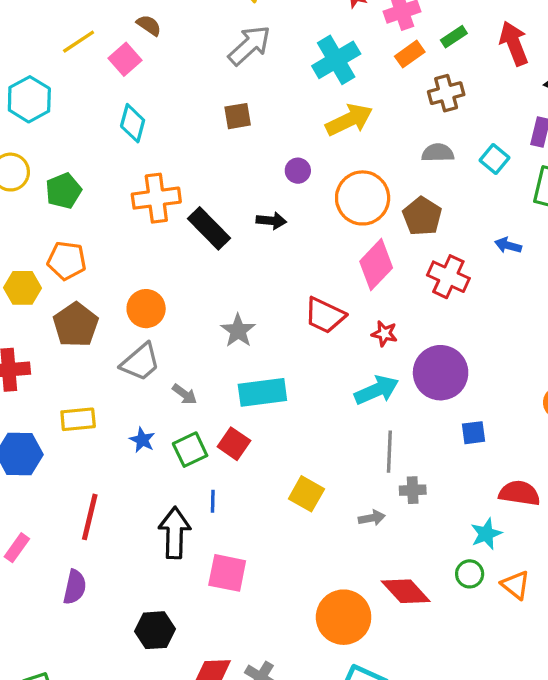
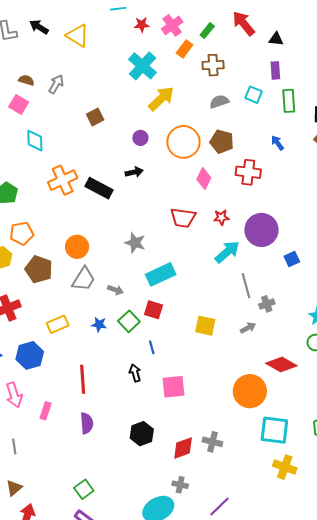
gray arrow: (249, 45) -> (56, 84), moved, size x0.7
brown cross: (446, 93) -> (213, 65), turned 30
blue arrow: (508, 245) -> (278, 143), turned 56
pink diamond: (376, 265) -> (204, 178), size x0.7
black arrow: (175, 533) -> (135, 373), size x0.6

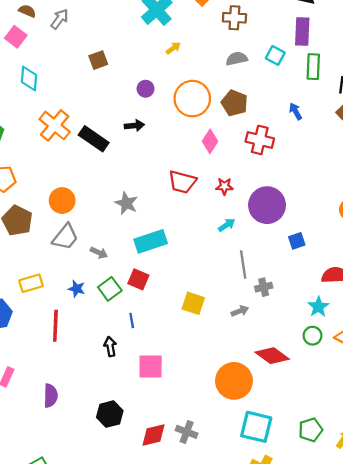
purple rectangle: (275, 70) -> (302, 31), size x1.4
yellow arrow: (161, 99) -> (173, 48), size x0.5
orange cross: (63, 180) -> (55, 125), turned -32
cyan arrow: (227, 252) -> (227, 225), size x0.6
red line: (83, 379) -> (55, 326), moved

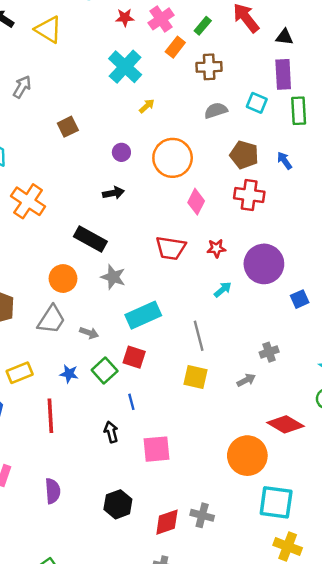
brown pentagon: (234, 103) -> (244, 155), moved
black rectangle: (94, 139) -> (90, 239), moved
orange circle: (62, 201) -> (63, 279), moved
gray line: (243, 264) -> (199, 336), moved

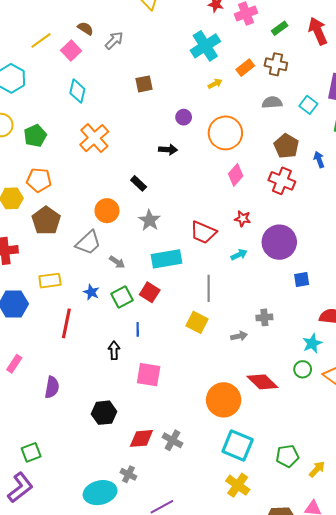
orange rectangle: (175, 47) -> (245, 68), moved
black rectangle: (90, 239) -> (139, 183), size x0.6
red trapezoid: (171, 248) -> (203, 232), moved

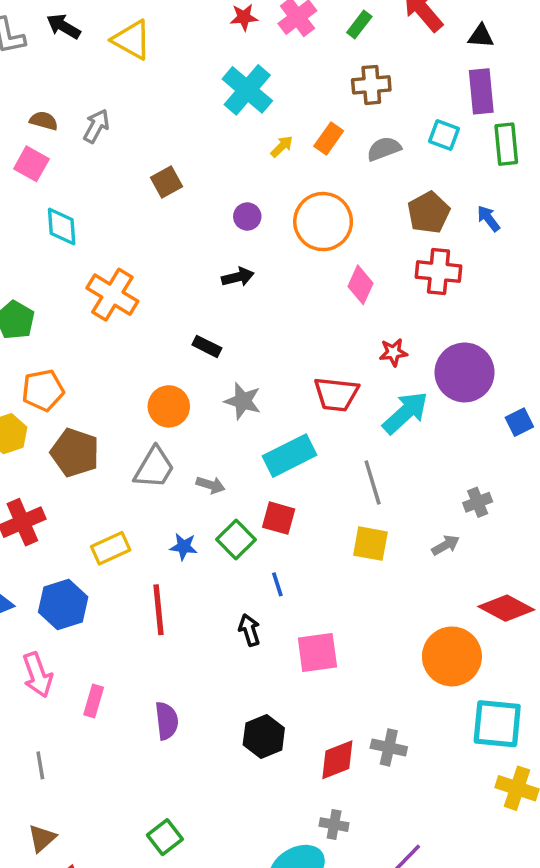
orange rectangle: (245, 68) -> (329, 139), moved
brown pentagon: (286, 146) -> (429, 213), turned 30
cyan arrow: (239, 255) -> (405, 413), size x1.8

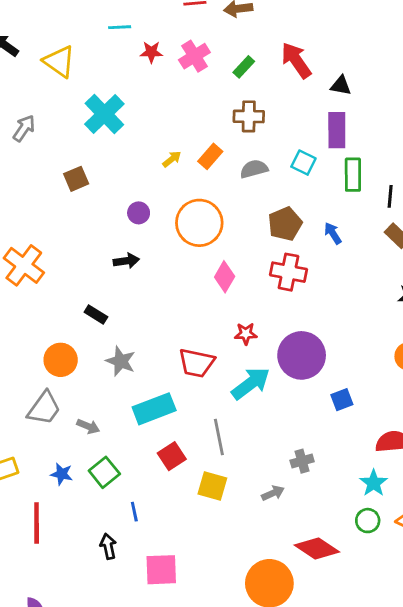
cyan cross: (247, 90) -> (104, 114), moved
red square: (279, 518) -> (172, 456), moved, turned 36

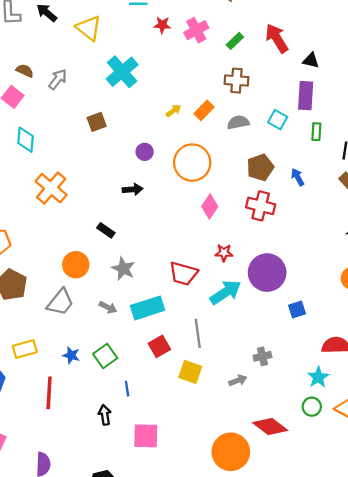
green rectangle: (353, 175) -> (316, 132), size x0.7
gray arrow: (88, 426) -> (108, 307), moved

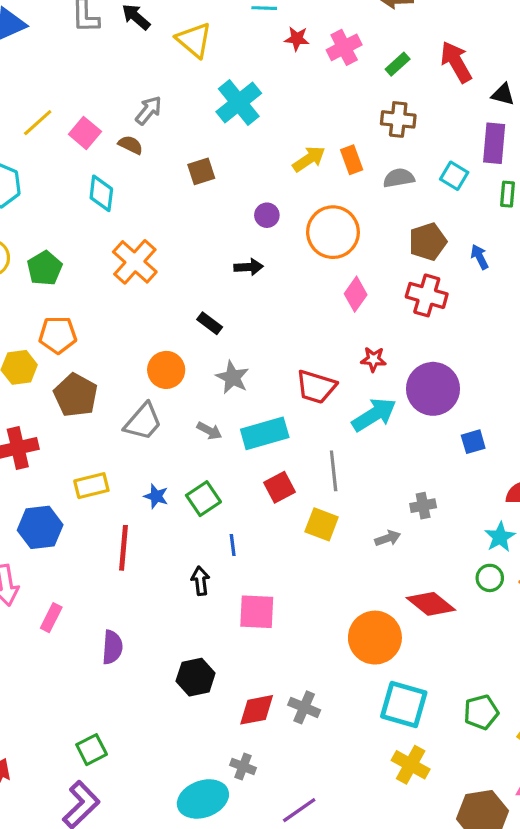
brown semicircle: (25, 71) -> (131, 145), moved
orange rectangle: (204, 110) -> (352, 160), turned -66
yellow arrow: (173, 111) -> (309, 159), size x1.5

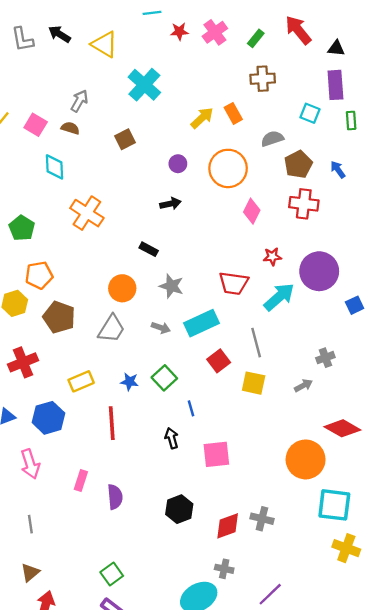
gray semicircle: (399, 178) -> (272, 139), moved
pink rectangle: (51, 618) -> (81, 480), moved

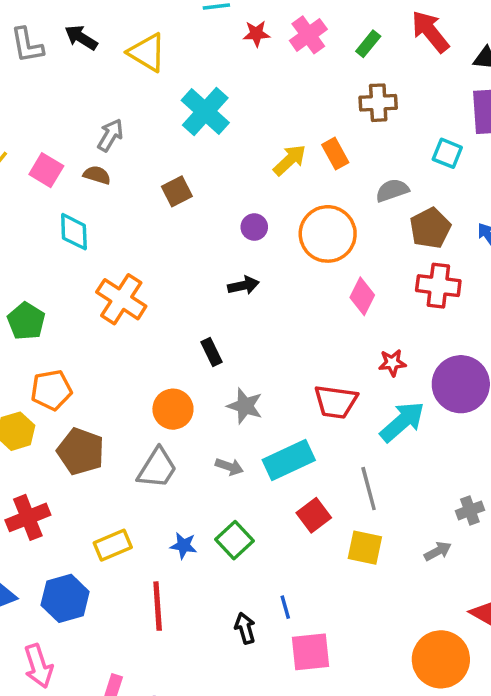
black rectangle: (149, 249) -> (211, 352), turned 36
blue line: (191, 408) -> (285, 607), moved

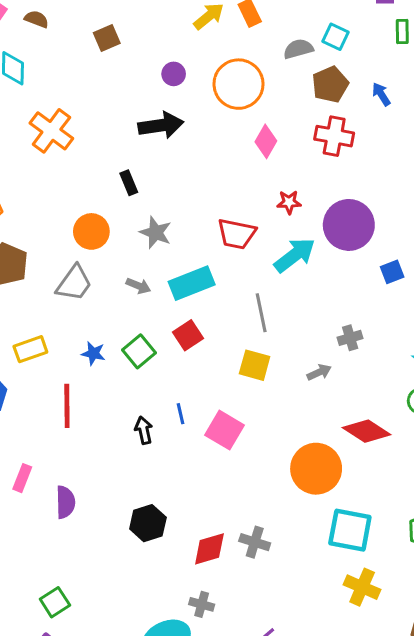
cyan square: (447, 153) -> (336, 37), moved
black arrow: (244, 285) -> (161, 125), size x1.6
red square: (314, 515) -> (188, 335), moved
pink square: (311, 652) -> (225, 430), moved, turned 33

